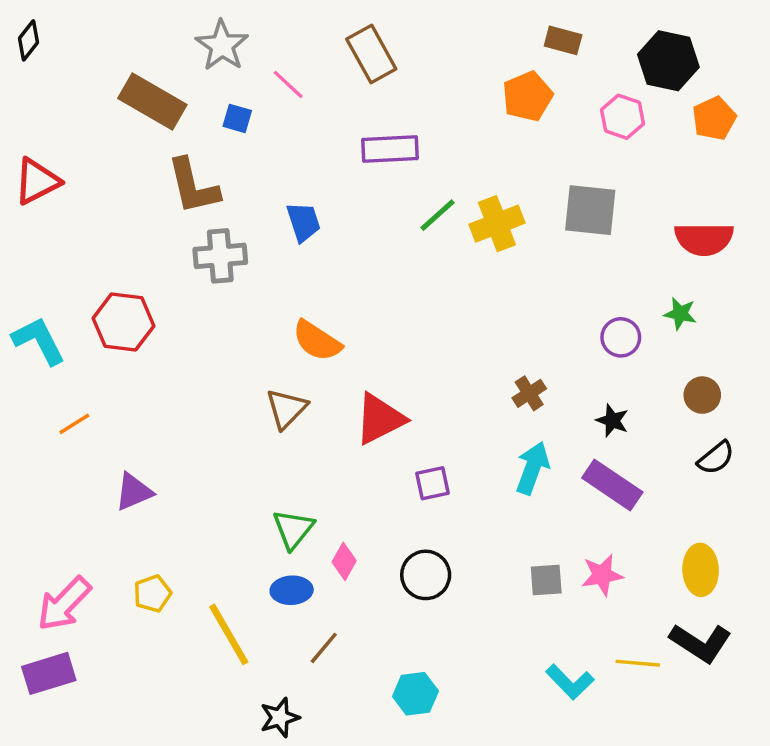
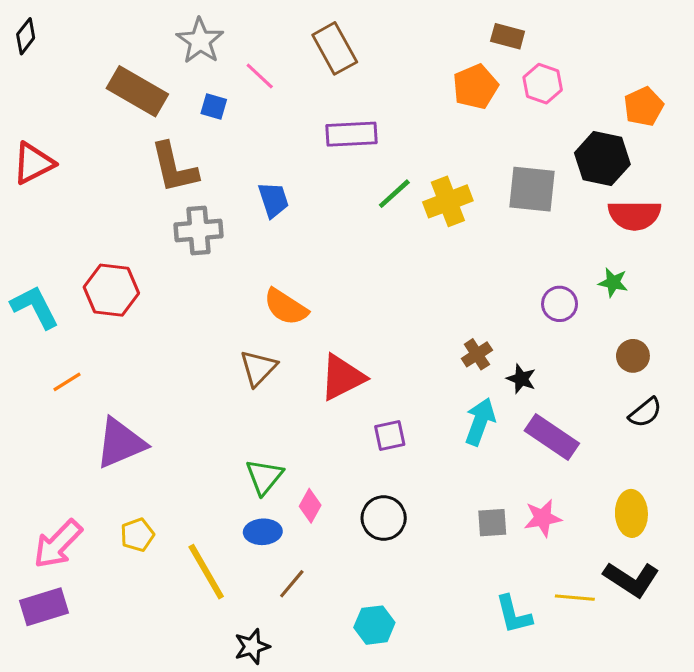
black hexagon: (668, 61) -> (602, 159), moved
pink hexagon: (623, 117) -> (543, 84), moved
black star: (612, 421) -> (521, 379), moved
purple triangle: (134, 492) -> (121, 443), size x1.5
cyan L-shape: (570, 682) -> (514, 614), turned 30

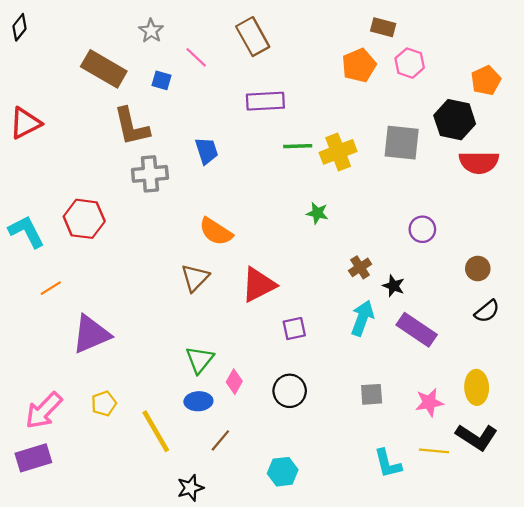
gray star: (200, 41) -> (151, 31), size x0.7
green line: (394, 194) -> (298, 146), turned 40
green star: (613, 282) -> (317, 213), moved
pink star: (543, 518) -> (429, 402), moved

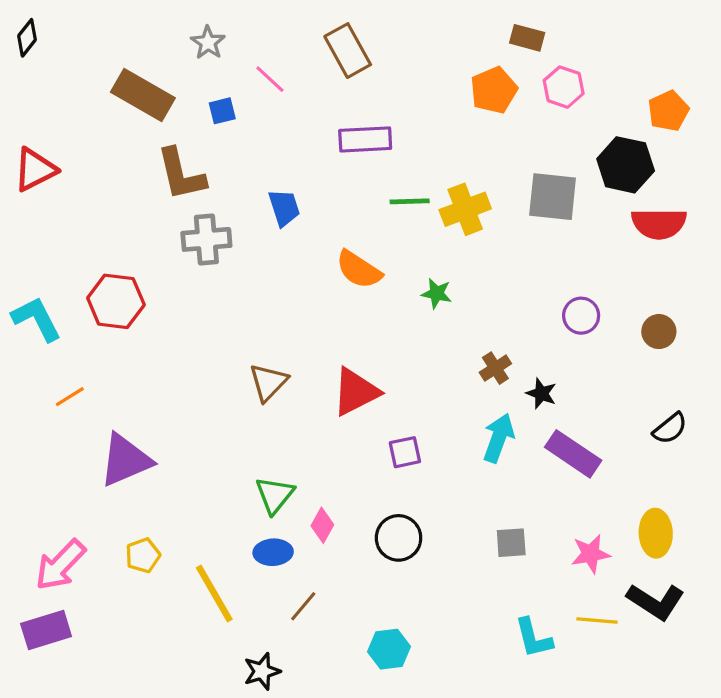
blue square: (162, 80) -> (222, 111), turned -30
orange semicircle: (216, 232) -> (359, 270), moved
brown circle: (478, 269) -> (659, 332), moved

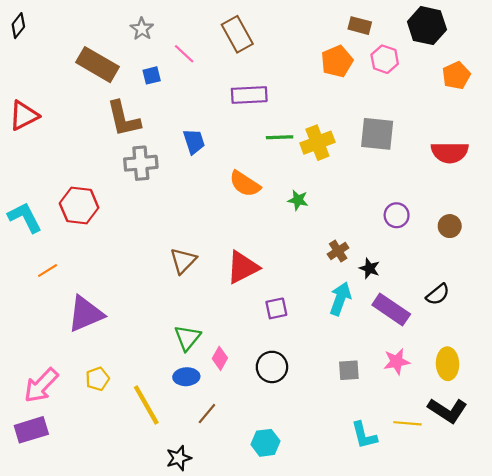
black hexagon: (626, 165) -> (427, 26), moved
black semicircle: (670, 428) -> (438, 294), moved
pink star: (591, 554) -> (397, 362), moved

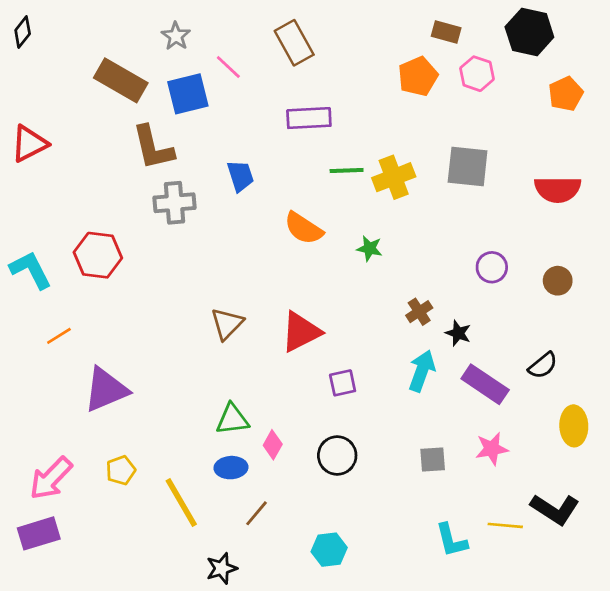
blue square: (152, 75) -> (188, 94), size x1.8
green triangle: (187, 338) -> (232, 419), turned 44
yellow ellipse: (448, 364) -> (574, 426), moved

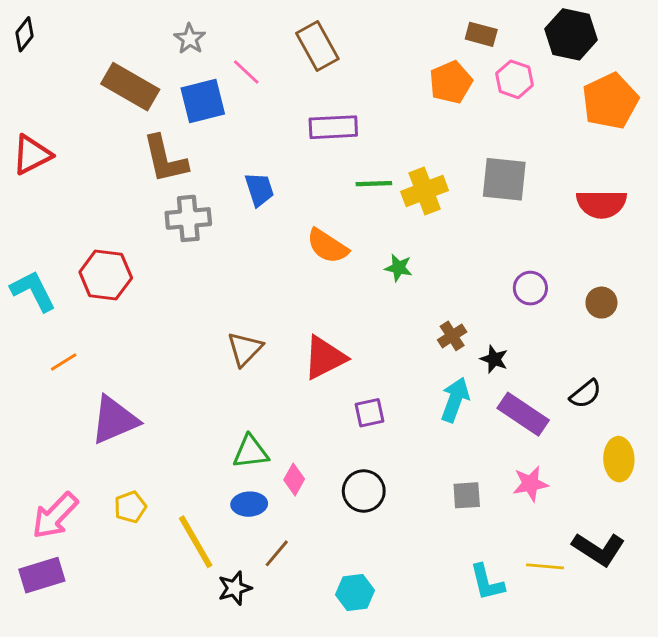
orange pentagon: (566, 94) -> (610, 101), size x1.5
black star: (222, 568) -> (235, 588), moved

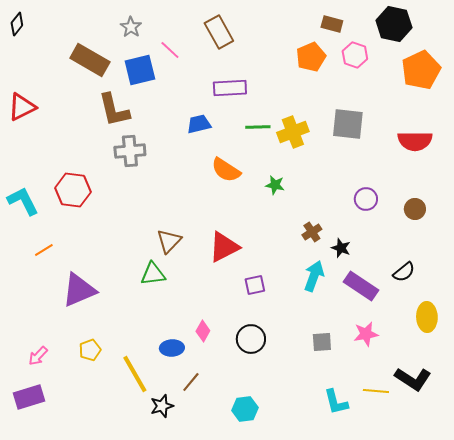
blue trapezoid: (259, 189) -> (199, 124), moved, turned -85
green triangle: (251, 452) -> (153, 274), moved
pink arrow: (55, 516) -> (38, 356), size x0.6

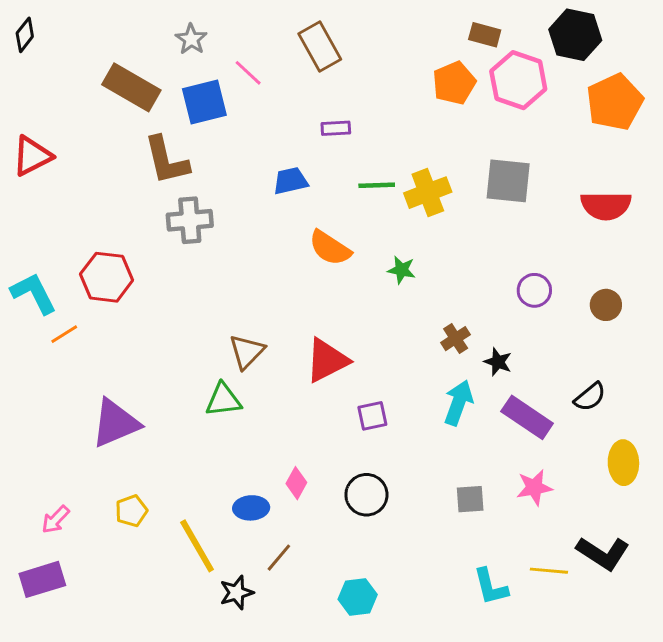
pink hexagon: (355, 55) -> (518, 80), size x1.5
purple rectangle: (230, 88) -> (336, 128), size x0.6
orange line: (44, 250) -> (64, 334), moved

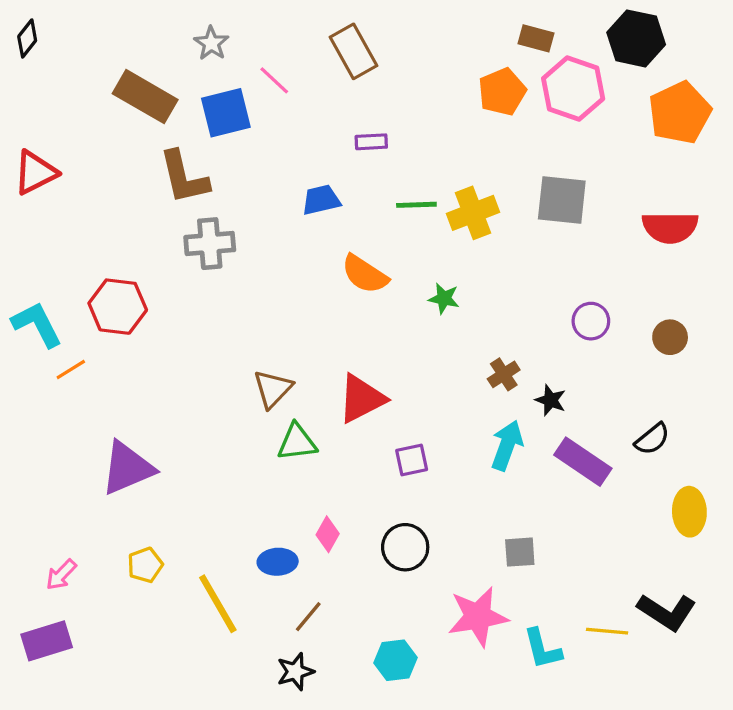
green triangle: (223, 400) -> (297, 442), moved
pink star: (534, 487) -> (478, 617), moved, size x1.5
black star: (237, 593) -> (295, 672), moved

